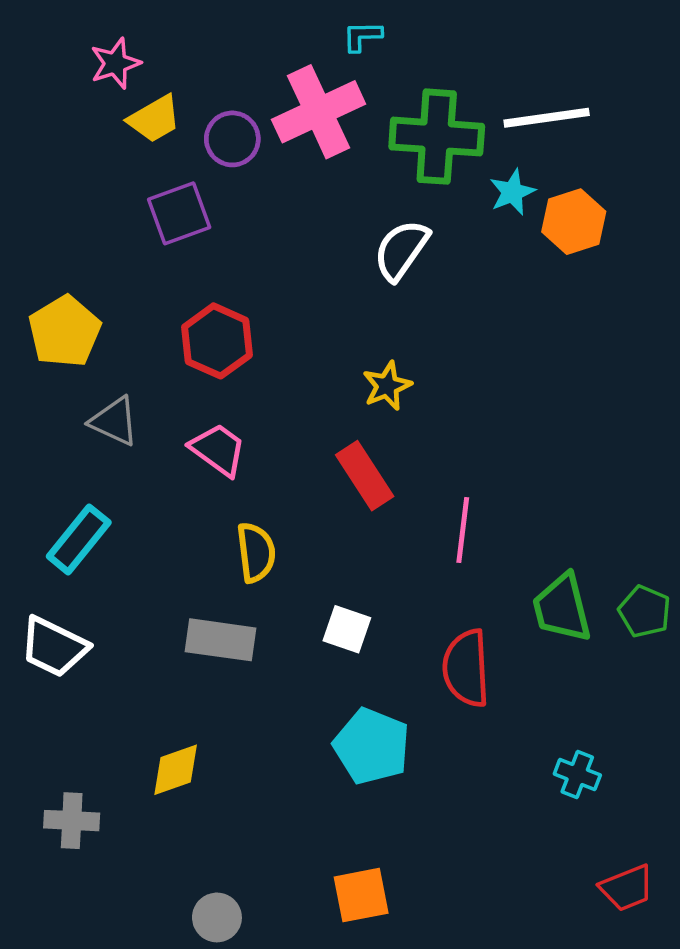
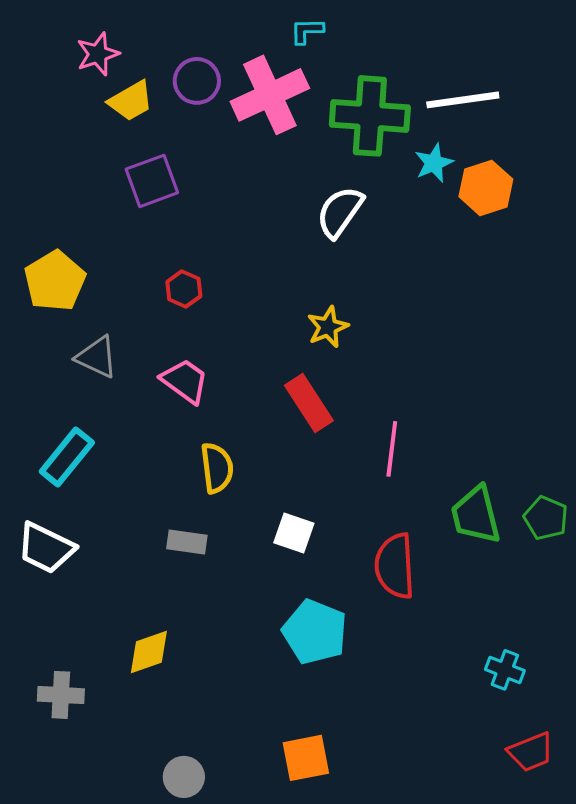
purple circle: (232, 139) -> (197, 81), moved
red hexagon: (217, 341) -> (184, 289), size x0.6
gray rectangle: (221, 640) -> (187, 542), size x0.7
cyan cross: (577, 775) -> (505, 670), moved

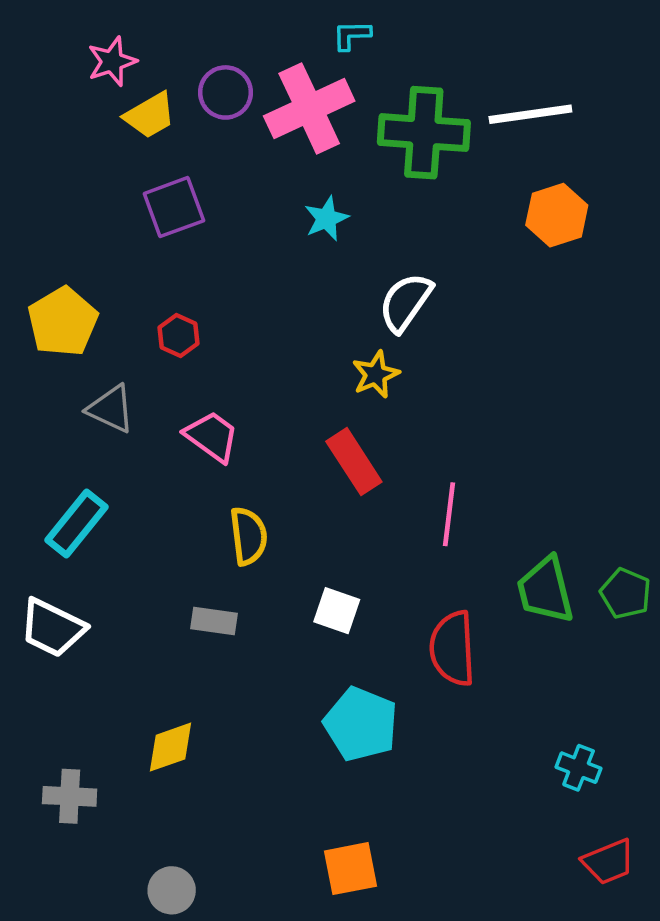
cyan star: (434, 163) -> (326, 219), moved
white semicircle: (340, 212) -> (405, 302), moved
red hexagon: (184, 289) -> (179, 335), moved
gray circle: (184, 777) -> (172, 890), moved

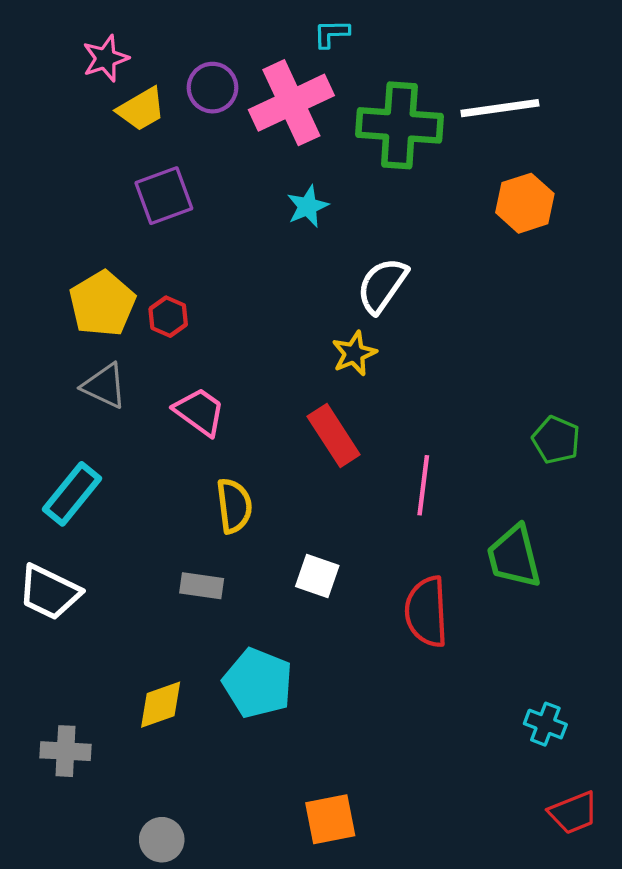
yellow pentagon: (63, 322) -> (102, 304), moved
green pentagon: (626, 593) -> (556, 440), moved
cyan pentagon: (361, 724) -> (258, 683), moved

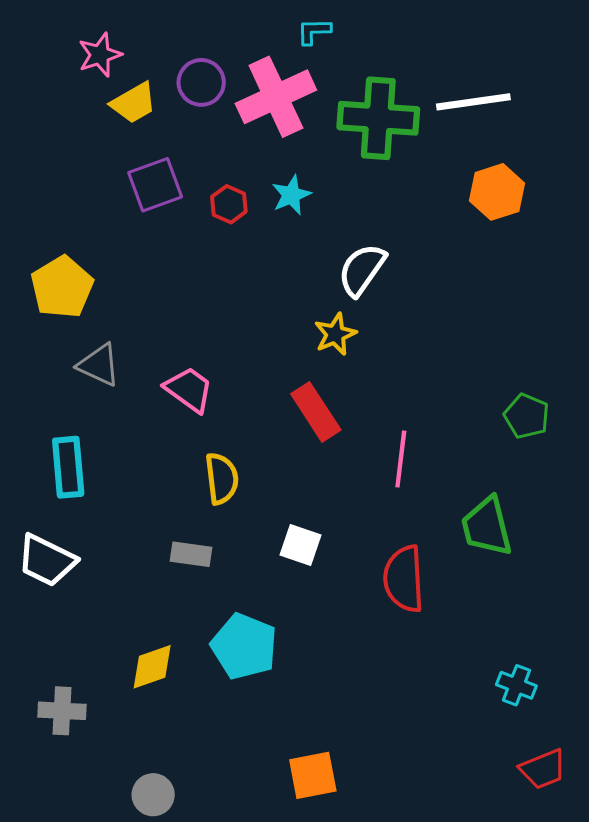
yellow pentagon: (102, 304) -> (62, 287), moved
red hexagon: (168, 317) -> (229, 204), moved
cyan rectangle: (72, 494) -> (68, 467), turned -44

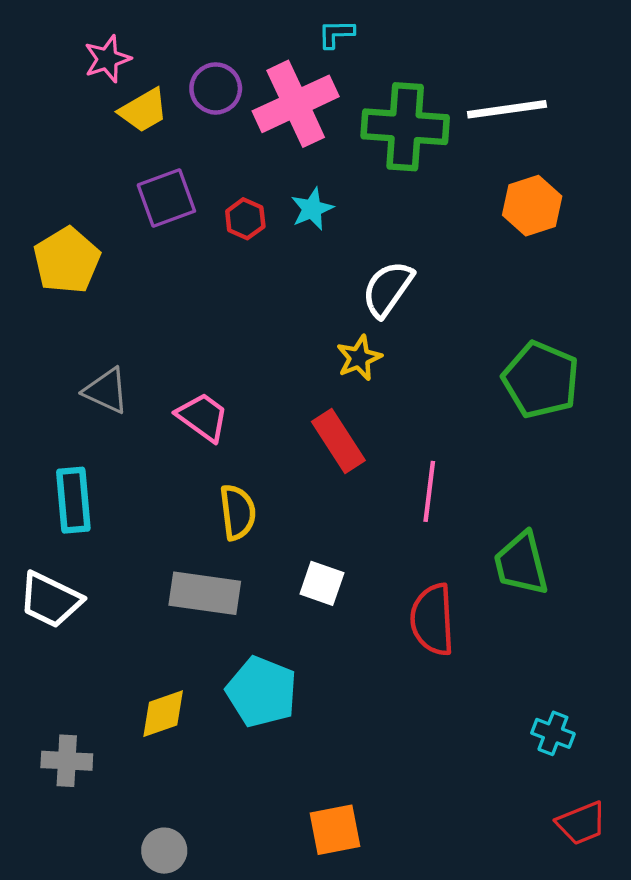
yellow pentagon: (62, 287) -> (67, 260), moved
green pentagon: (527, 416) -> (541, 380), moved, size x1.6
gray rectangle: (191, 554) -> (205, 593), size x1.6

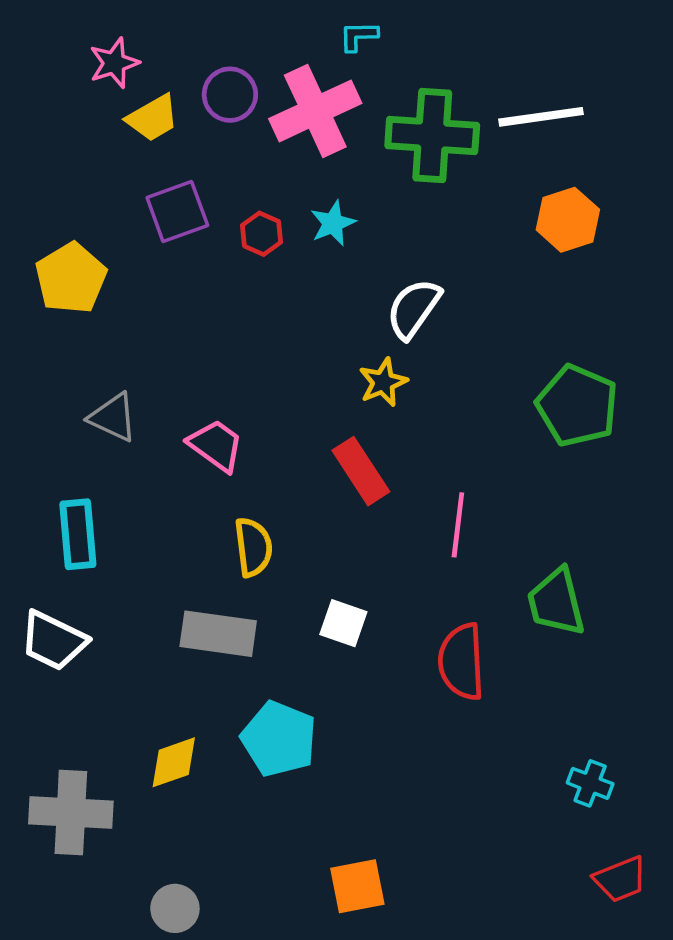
gray cross: (67, 761) -> (71, 813), size x1.5

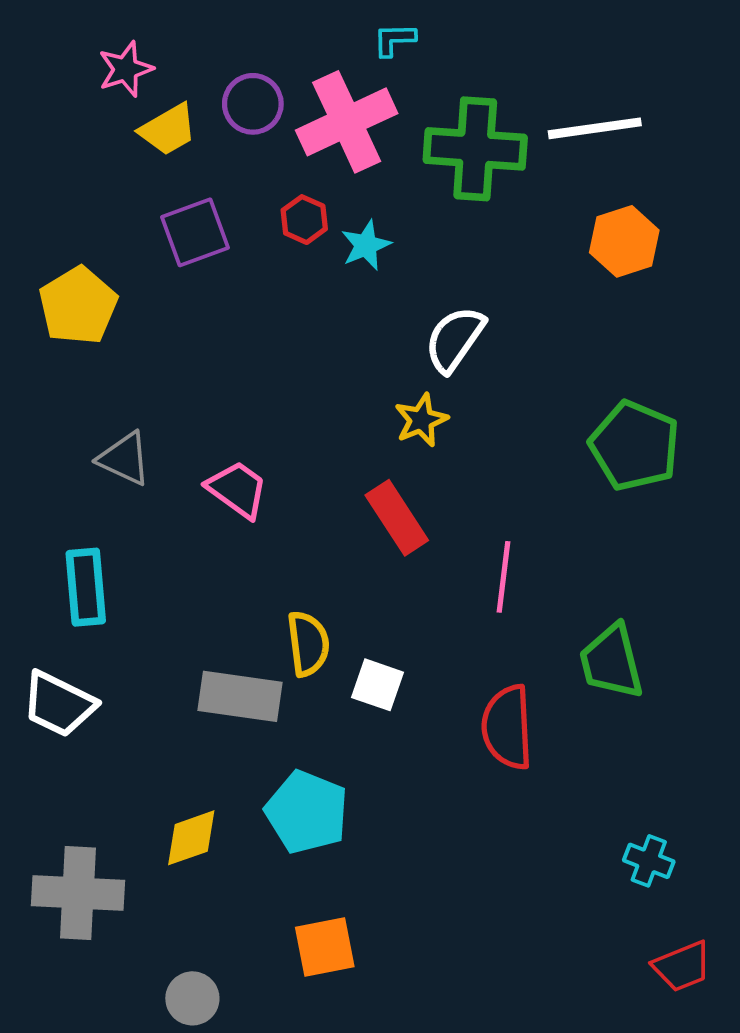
red hexagon: (261, 234) -> (304, 220), moved
yellow semicircle: (253, 547) -> (308, 644), moved
orange square: (357, 886) -> (325, 947), moved

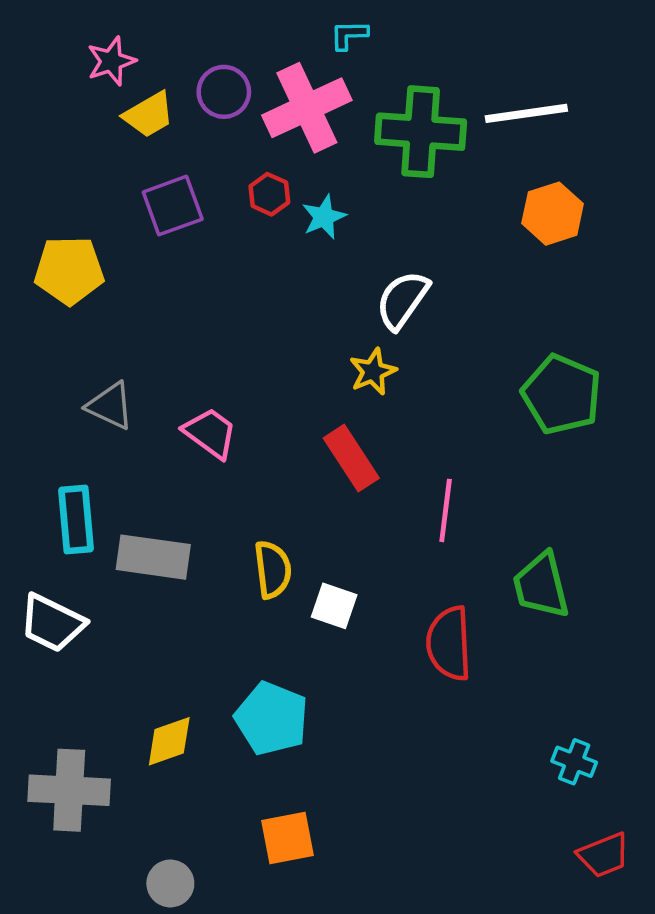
yellow pentagon: (78, 306) -> (69, 270), turned 30
gray rectangle: (240, 696) -> (153, 557), moved

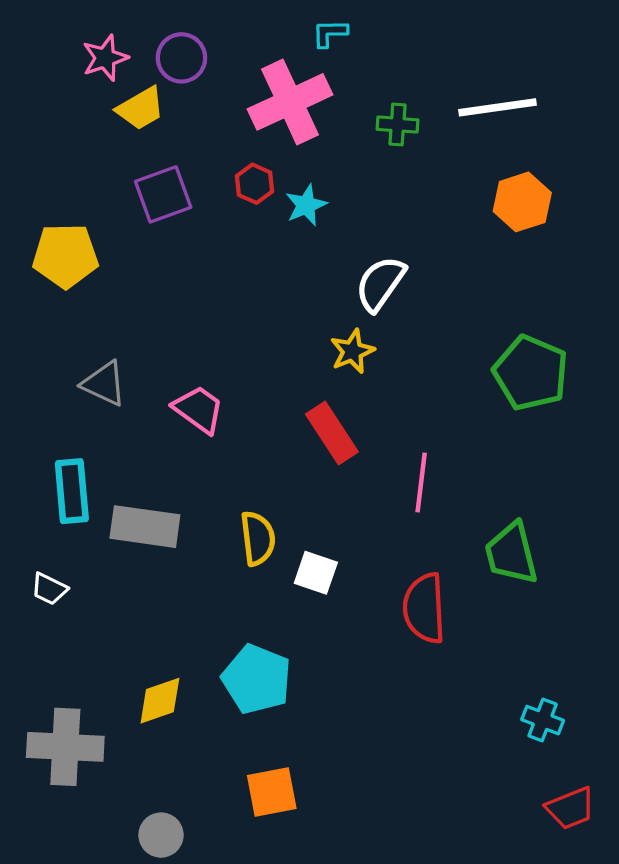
purple circle: (224, 92) -> (181, 58), moved
green cross: (421, 132) -> (397, 125), size x0.5
white trapezoid: (52, 623) -> (49, 589), size x0.6

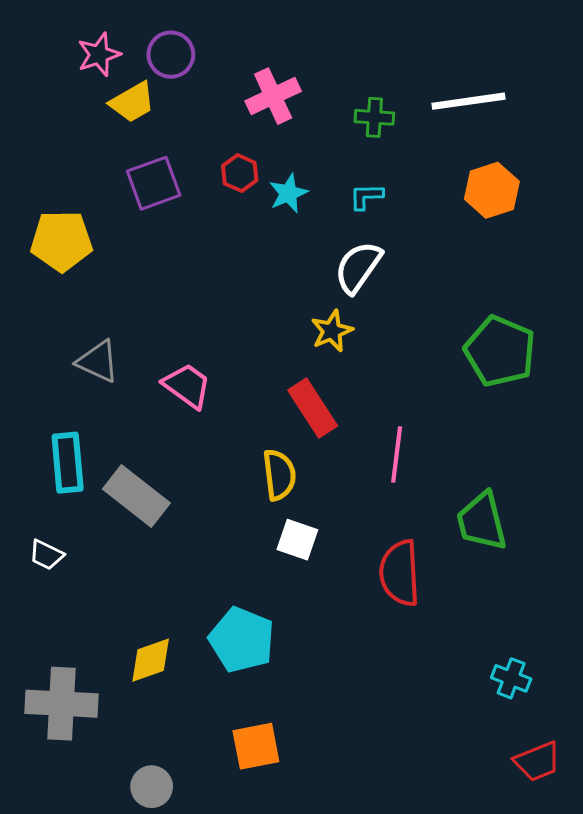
cyan L-shape: (330, 33) -> (366, 196), moved
pink cross: (290, 102) -> (273, 96), size x0.7
gray rectangle: (145, 527) -> (136, 496), turned 30
yellow semicircle: (258, 538) -> (279, 475), moved

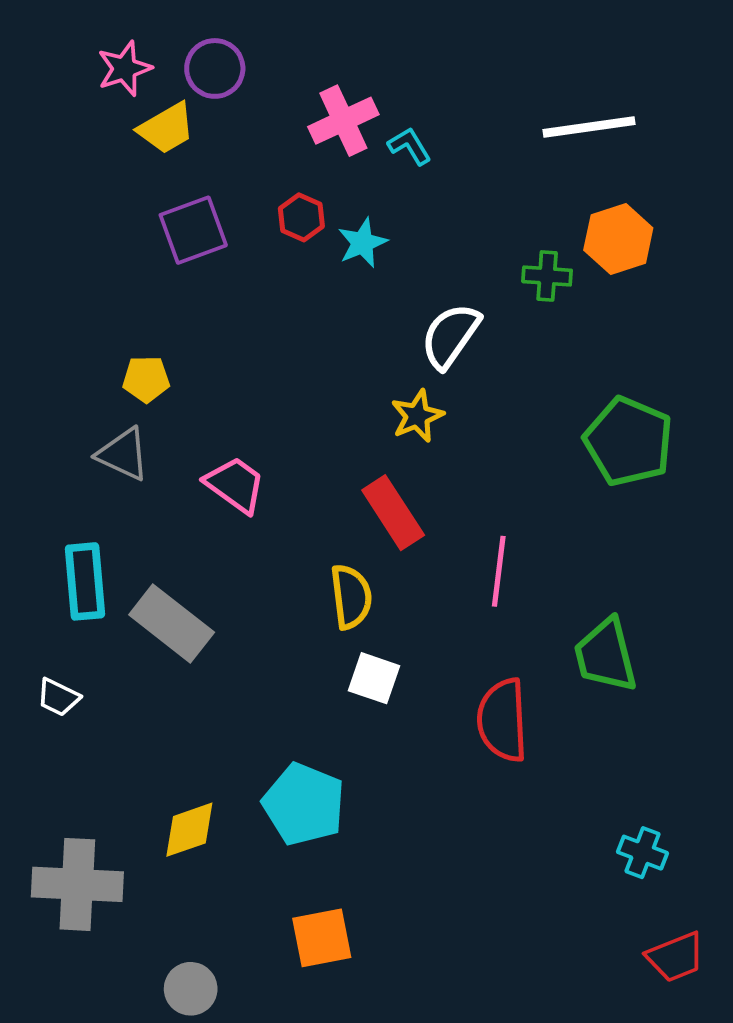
green cross: (374, 117) -> (547, 276), moved
cyan L-shape: (366, 196) -> (410, 146), moved, turned 60
yellow pentagon: (61, 241) -> (146, 379), moved, size x0.6

